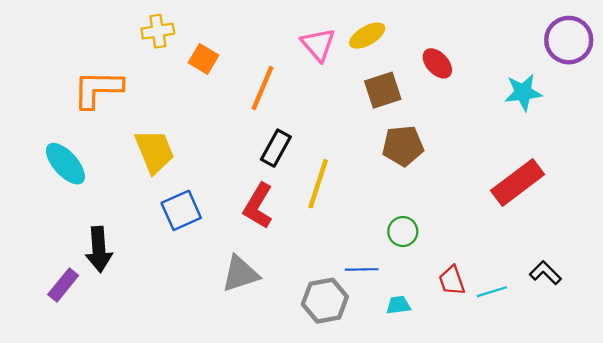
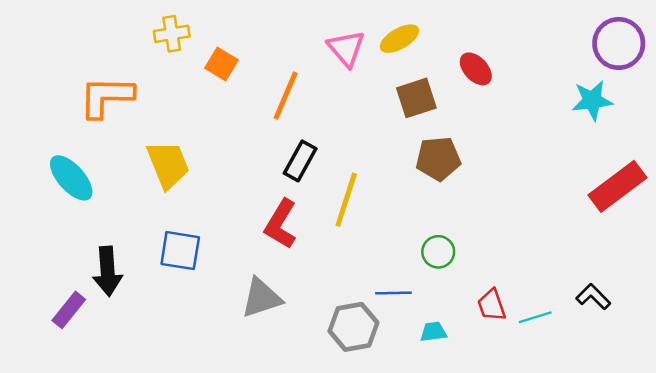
cyan star: (523, 92) -> (592, 100), moved
red rectangle: (518, 183) -> (618, 186), moved
blue square: (181, 210) -> (180, 251), moved, turned 33

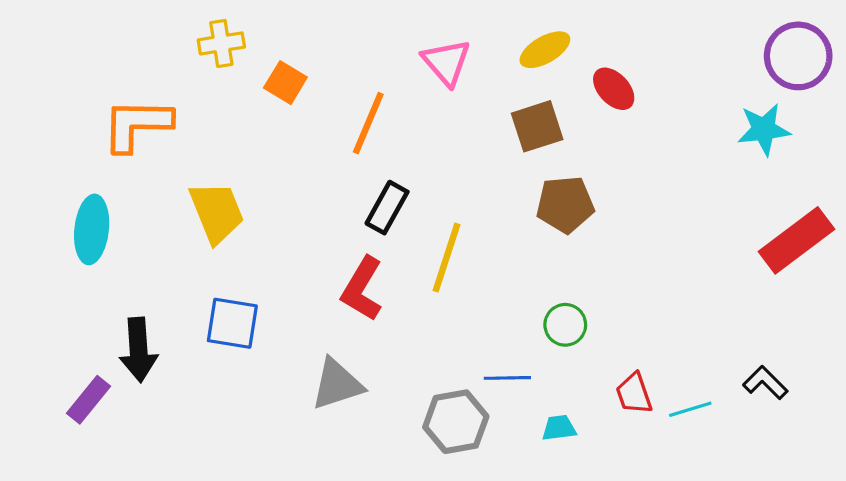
yellow ellipse: (399, 39) -> (545, 50), moved
cyan ellipse: (71, 178) -> (92, 229), turned 48

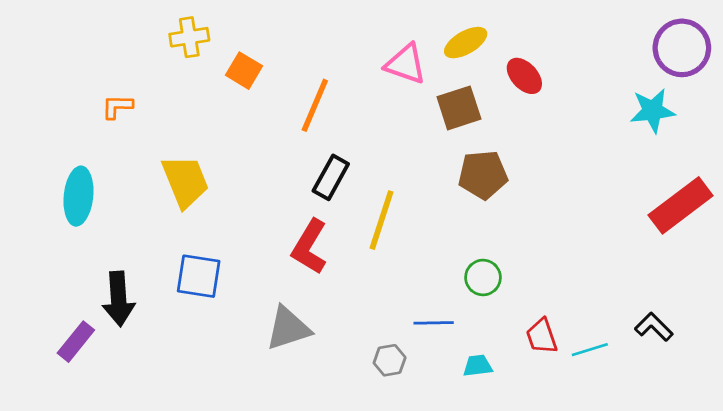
pink triangle: (446, 62) -> (406, 64), moved, turned -30
orange L-shape: (137, 125) -> (117, 107), size x0.5
gray hexagon: (456, 422) -> (390, 360), size x0.6

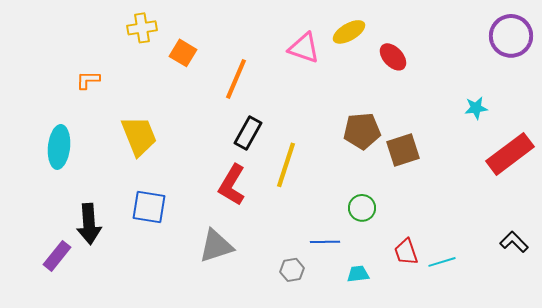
brown square: (459, 108) -> (403, 150), moved
cyan star: (653, 111) -> (476, 108), moved, size x0.7
black L-shape: (654, 327) -> (514, 242), moved

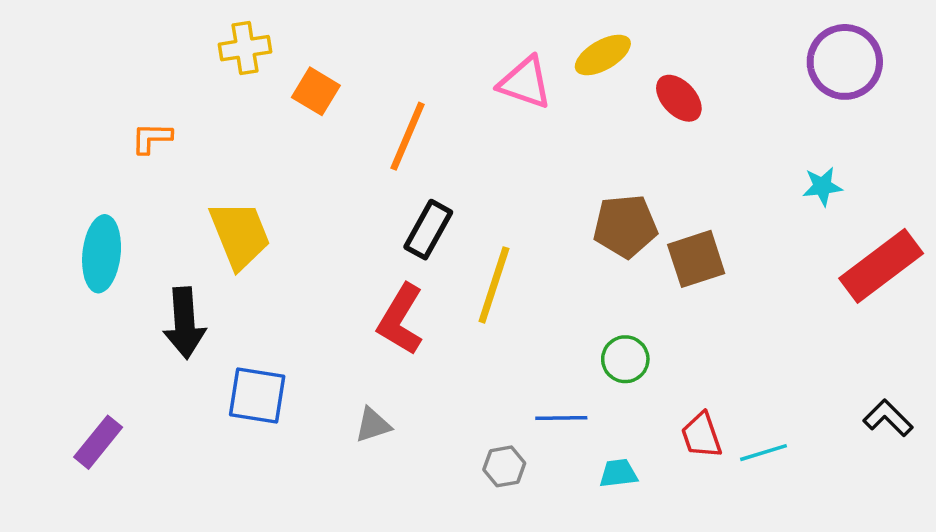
purple circle: (511, 36) -> (845, 62), moved
blue square: (149, 207) -> (257, 396), moved
black arrow: (89, 224) -> (185, 323), moved
gray triangle: (216, 246) -> (373, 425), size x0.6

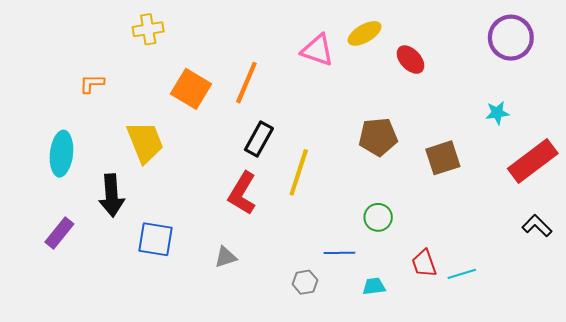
orange square: (316, 91) -> (191, 89), moved, size x1.4
brown square: (696, 259) -> (443, 158), moved
black L-shape: (888, 418) -> (537, 226), moved
purple rectangle: (98, 442) -> (59, 233), moved

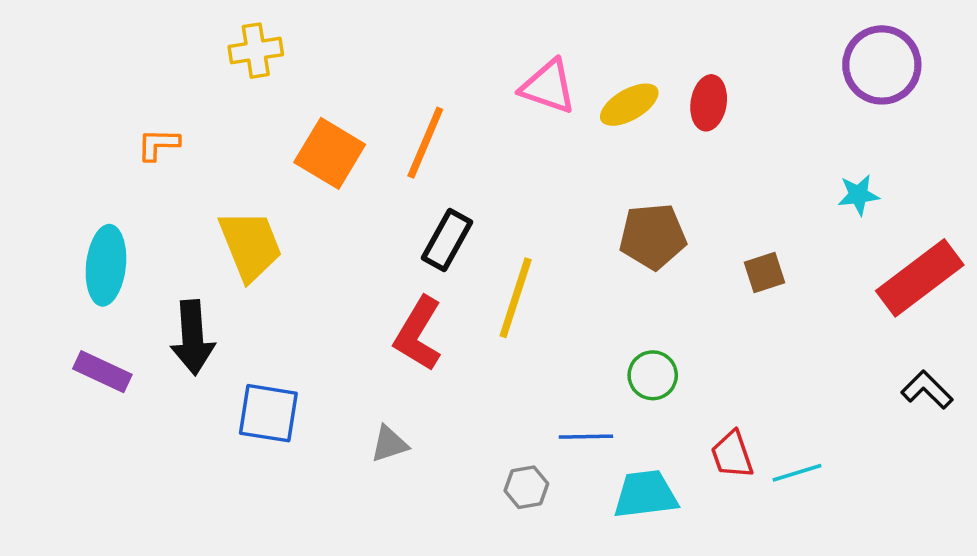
yellow ellipse: (365, 33) -> (629, 105), moved
red ellipse: (411, 60) -> (709, 103), turned 52
brown square: (443, 158) -> (765, 272), size x0.7
purple rectangle: (59, 233) -> (102, 372), moved, turned 76
cyan trapezoid: (374, 286) -> (645, 494), size x1.6

